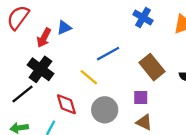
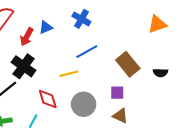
blue cross: (143, 18) -> (81, 19), moved
yellow line: (89, 77) -> (69, 74), turned -54

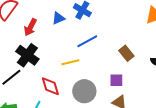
blue triangle: (46, 27) -> (58, 18), moved
brown rectangle: (128, 64) -> (126, 53), size x0.7

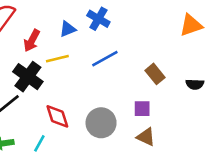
yellow line: (70, 62) -> (57, 59), moved

